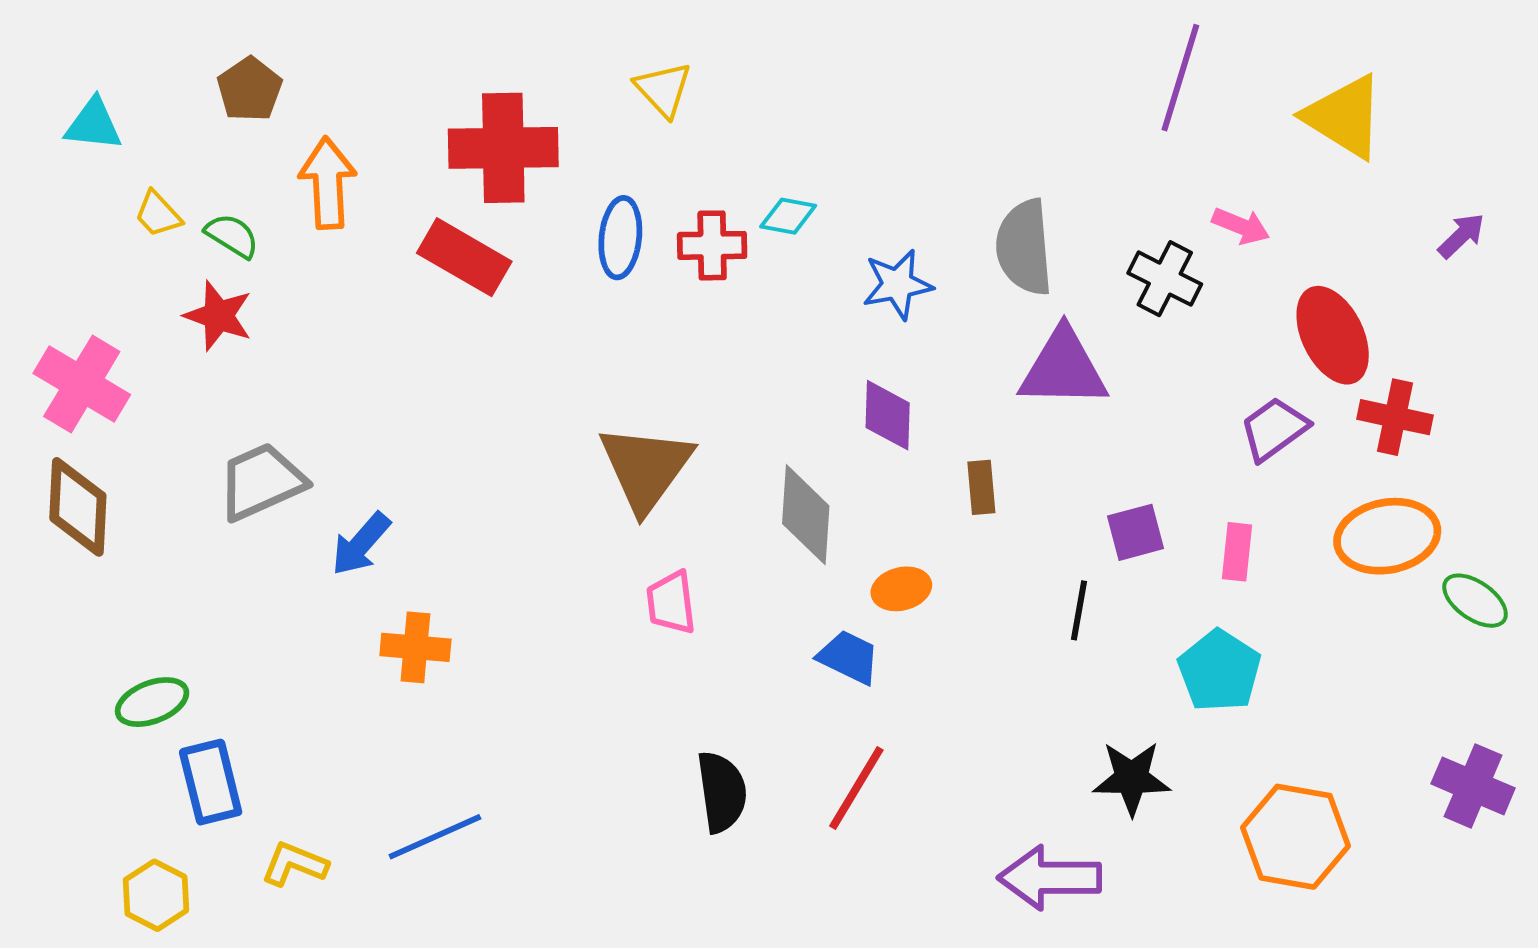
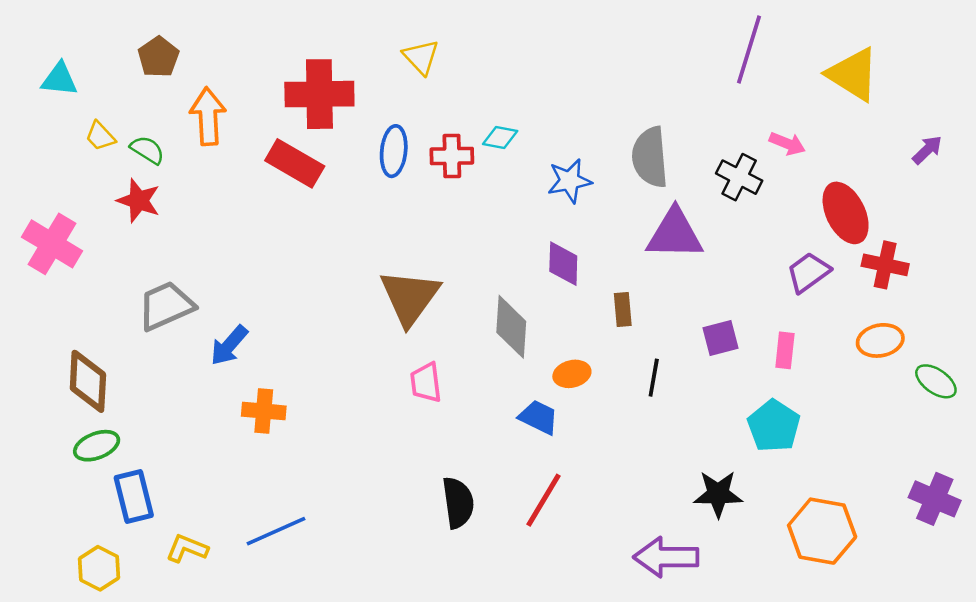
brown diamond: (78, 507) -> (88, 381), moved
orange ellipse: (1387, 536) -> (880, 340), size x0.7
black line: (1079, 610) -> (654, 378), moved

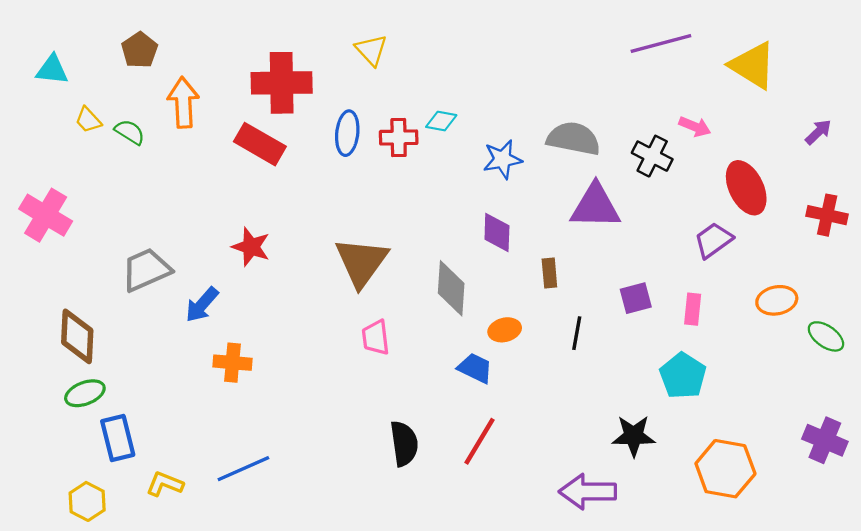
purple line: (749, 50) -> (661, 43), turned 58
gray semicircle: (650, 157) -> (573, 139), turned 106
red star: (139, 201) -> (251, 247), moved
red cross: (885, 265) -> (827, 215), moved

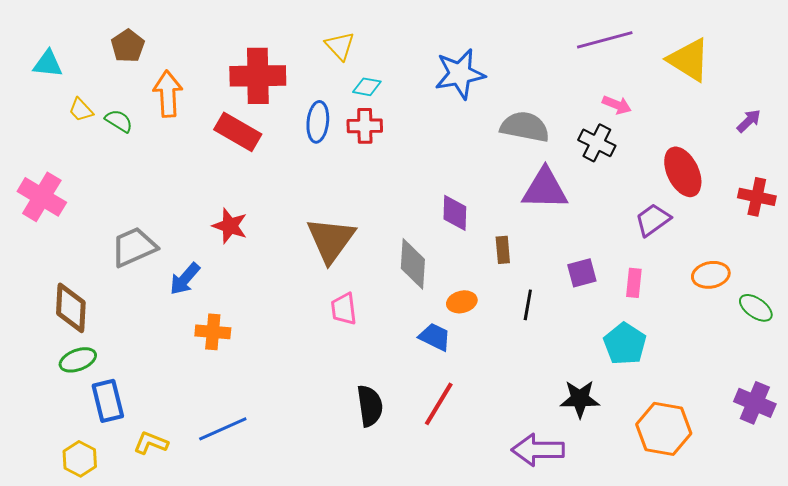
cyan diamond: (441, 121) -> (367, 87), moved
pink arrow: (695, 127) -> (617, 105), moved
blue star: (502, 159) -> (460, 74), moved, size x1.4

